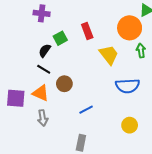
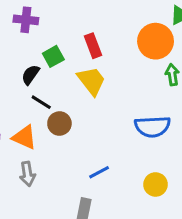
yellow trapezoid: (109, 55) -> (91, 81), moved
black line: (44, 69) -> (41, 102), moved
blue line: (86, 110) -> (99, 172), moved

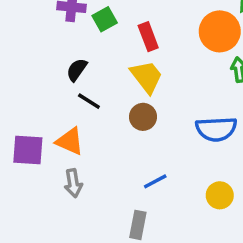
green square: (53, 56) -> (105, 19), moved
brown circle: (59, 123) -> (143, 117), moved

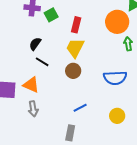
red rectangle: (148, 37) -> (76, 25), turned 35
yellow trapezoid: (146, 77) -> (75, 48), turned -115

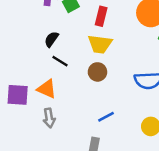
yellow trapezoid: (75, 48) -> (100, 44), turned -110

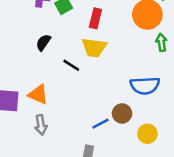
black line: (60, 61) -> (71, 65), moved
brown circle: (97, 72) -> (122, 113), moved

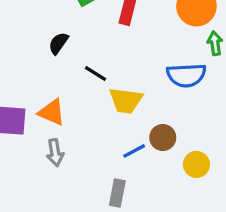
yellow trapezoid: (94, 47) -> (126, 100), moved
blue semicircle: (145, 86) -> (186, 75), moved

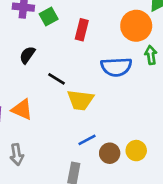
blue semicircle: (186, 75) -> (116, 67), moved
brown circle: (163, 137) -> (110, 153), moved
gray arrow: (55, 153) -> (17, 155), moved

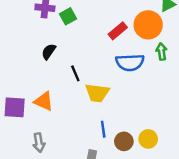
red rectangle: (82, 30) -> (118, 31), moved, turned 36
black line: (57, 79) -> (75, 73), turned 35
blue line: (87, 140) -> (103, 129), turned -70

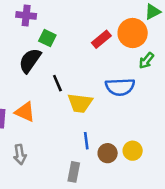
green square: (68, 16) -> (47, 38), moved, turned -35
black semicircle: (49, 52) -> (30, 61), size x1.5
green arrow: (162, 52) -> (146, 61), turned -133
blue semicircle: (130, 62) -> (120, 87), moved

